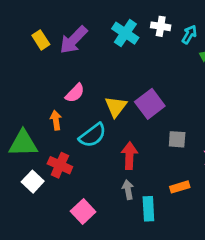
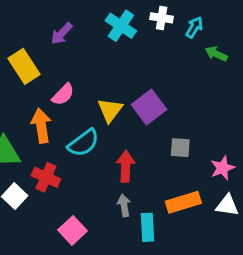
yellow rectangle: (41, 40) -> (24, 66), moved, size x1.5
purple arrow: (74, 40) -> (62, 34), size x0.7
orange arrow: (56, 120) -> (41, 126), size x1.5
orange rectangle: (180, 187) -> (183, 202), size x1.5

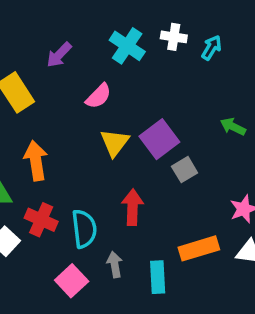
green arrow: (216, 54) -> (233, 127), moved
pink semicircle: (63, 94) -> (98, 96), moved
cyan semicircle: (83, 143) -> (84, 229), moved, turned -60
gray square: (180, 148) -> (185, 170), moved, turned -35
gray arrow: (124, 205) -> (115, 265), moved

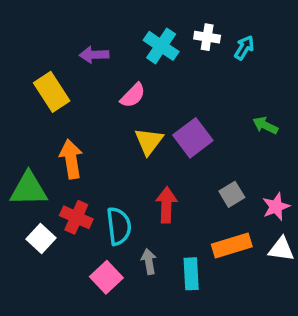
purple arrow: (59, 55) -> (94, 55), turned 44
gray square: (185, 170) -> (232, 194), moved

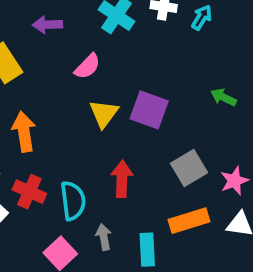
purple square: (193, 138) -> (149, 110), turned -33
gray square: (232, 194) -> (189, 168), size x1.4

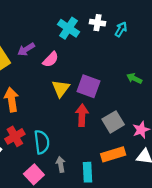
purple arrow: (47, 25) -> (26, 49), moved, turned -30
red arrow: (122, 179) -> (82, 115), moved
red cross: (29, 192) -> (15, 136), turned 36

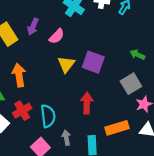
purple arrow: (26, 49) -> (33, 27), turned -35
red arrow: (82, 115) -> (87, 103), moved
gray square: (113, 122) -> (131, 84), moved

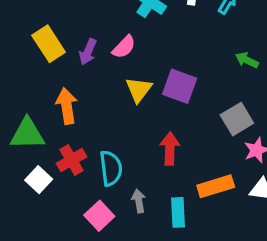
purple arrow: (33, 27) -> (88, 52), moved
green arrow: (137, 55) -> (247, 60), moved

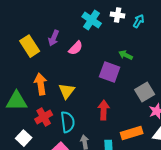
purple arrow: (88, 52) -> (54, 38), moved
green arrow: (247, 60) -> (126, 55), moved
yellow triangle: (139, 90) -> (67, 91), moved
white square: (39, 180) -> (24, 138), moved

